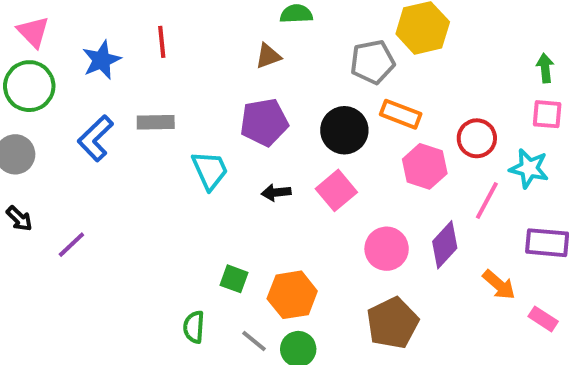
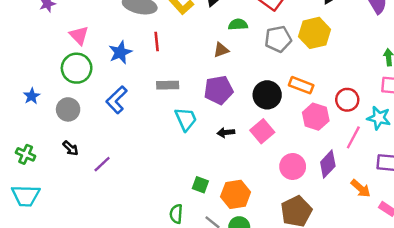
gray pentagon: (372, 62) -> (278, 39), moved
gray rectangle: (156, 122) -> (168, 85), moved

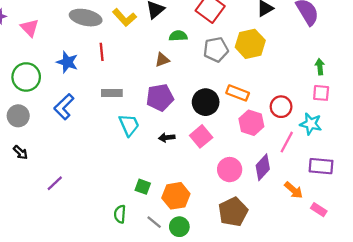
pink triangle: (79, 35) -> (30, 28), moved
blue star: (120, 52) -> (67, 62), turned -30
purple line: (102, 164) -> (55, 183), moved

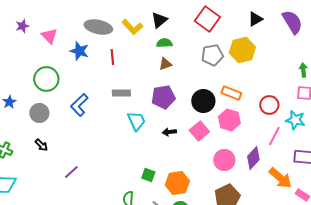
green semicircle: (178, 36) -> (164, 43), moved
blue star: (67, 62) -> (79, 51), moved
pink hexagon: (251, 123) -> (229, 120), moved
orange arrow: (294, 190) -> (280, 178), size x1.4

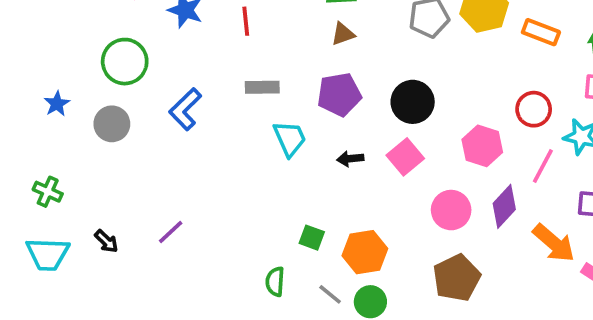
orange rectangle: (231, 93) -> (541, 32), moved
pink hexagon: (229, 120) -> (482, 146), moved
black arrow: (41, 145) -> (106, 241), moved

